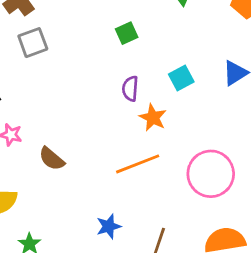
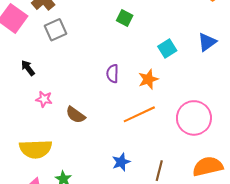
green square: (127, 33) -> (125, 18), turned -35
purple semicircle: (130, 89) -> (113, 74), moved
orange star: (153, 118) -> (148, 79), turned 30

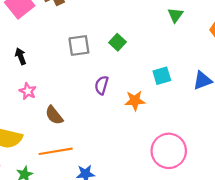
green square: (125, 18) -> (118, 42), moved
gray square: (56, 30) -> (79, 45), moved
orange line: (139, 114) -> (56, 151), moved

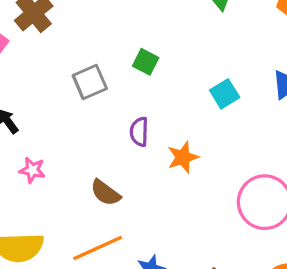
orange star: (135, 101) -> (183, 157), moved
brown semicircle: (54, 115) -> (105, 193), moved

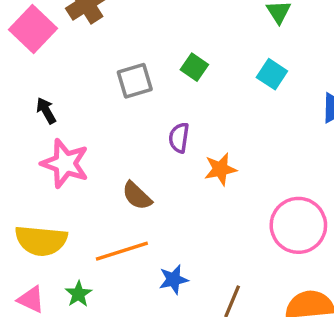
cyan square: (225, 94) -> (272, 74), moved, turned -32
pink star: (32, 170) -> (65, 163), size x1.8

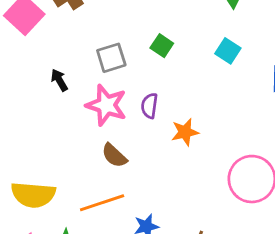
black arrow: (46, 111) -> (59, 80), moved
pink star: (65, 163) -> (106, 105), moved

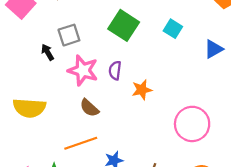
green square: (162, 46) -> (124, 25), size x1.8
gray square: (111, 58) -> (69, 35), moved
yellow semicircle: (33, 195) -> (29, 108), moved

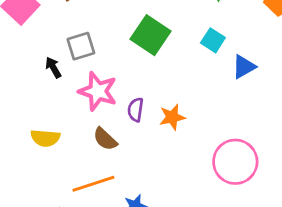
blue triangle: (214, 49) -> (244, 67), moved
purple semicircle: (115, 70) -> (136, 110), moved
yellow semicircle: (29, 108) -> (45, 138), moved, size x0.7

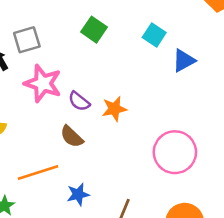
green square: (150, 35) -> (94, 30), size x0.7
purple semicircle: (136, 110) -> (79, 101), turned -60
brown semicircle: (105, 139) -> (72, 137), moved

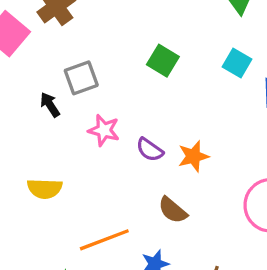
pink star: (43, 83) -> (104, 130), size x0.7
brown semicircle: (72, 137) -> (173, 210), moved

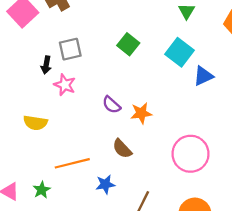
cyan square: (237, 63) -> (179, 52), size x1.4
black arrow: (50, 105) -> (46, 65), turned -144
pink star: (104, 130) -> (65, 85), moved

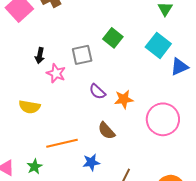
gray square: (70, 49) -> (82, 55), moved
pink circle: (191, 154) -> (163, 119), moved

